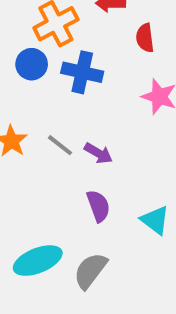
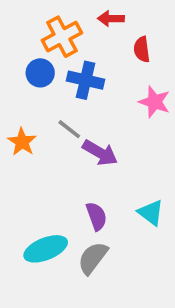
gray line: (60, 145) -> (69, 129), moved
purple arrow: (98, 153) -> (100, 153), size x1.4
purple semicircle: (98, 206) -> (96, 216), moved

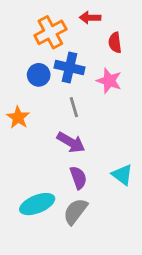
blue circle: (40, 73) -> (39, 75), moved
pink star: (154, 102) -> (109, 81), moved
gray line: (69, 129) -> (74, 107), moved, turned 36
purple arrow: (100, 153) -> (71, 142), moved

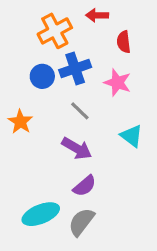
blue cross: (69, 68) -> (75, 69), turned -32
gray line: (74, 107) -> (80, 111), turned -30
cyan triangle: (122, 175) -> (132, 136), moved
purple semicircle: (78, 178) -> (85, 186), turned 70

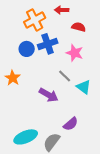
red semicircle: (124, 42) -> (79, 27), turned 112
gray line: (80, 111) -> (65, 76), moved
purple semicircle: (85, 186) -> (71, 124), moved

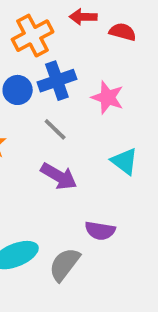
red semicircle: (79, 27) -> (123, 32), moved
gray line: (65, 76) -> (55, 129), moved
purple semicircle: (71, 124) -> (100, 231), turned 49

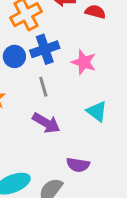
gray line: (55, 129) -> (43, 87), turned 30

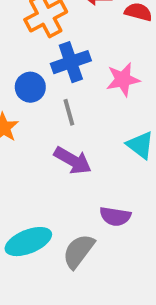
blue circle: (14, 56) -> (30, 87), moved
pink star: (84, 62) -> (123, 79), turned -30

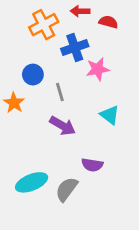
blue cross: (71, 62) -> (75, 48), moved

